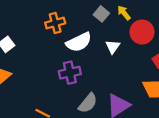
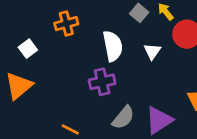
orange cross: (55, 23) -> (66, 24), moved
white semicircle: (79, 42) -> (113, 46), turned -75

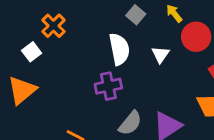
gray square: (139, 13) -> (136, 15), moved
orange cross: (66, 24) -> (53, 26), moved, turned -30

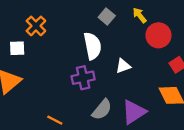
white square: (32, 52) -> (17, 48), turned 35
white triangle: (160, 55) -> (123, 66), moved, turned 35

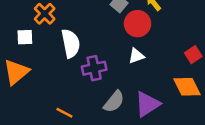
red circle: (158, 35) -> (137, 24), moved
white semicircle: (93, 46) -> (71, 43), moved

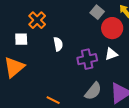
white semicircle: (71, 43) -> (58, 44), size x0.6
purple cross: (94, 68) -> (87, 59), moved

